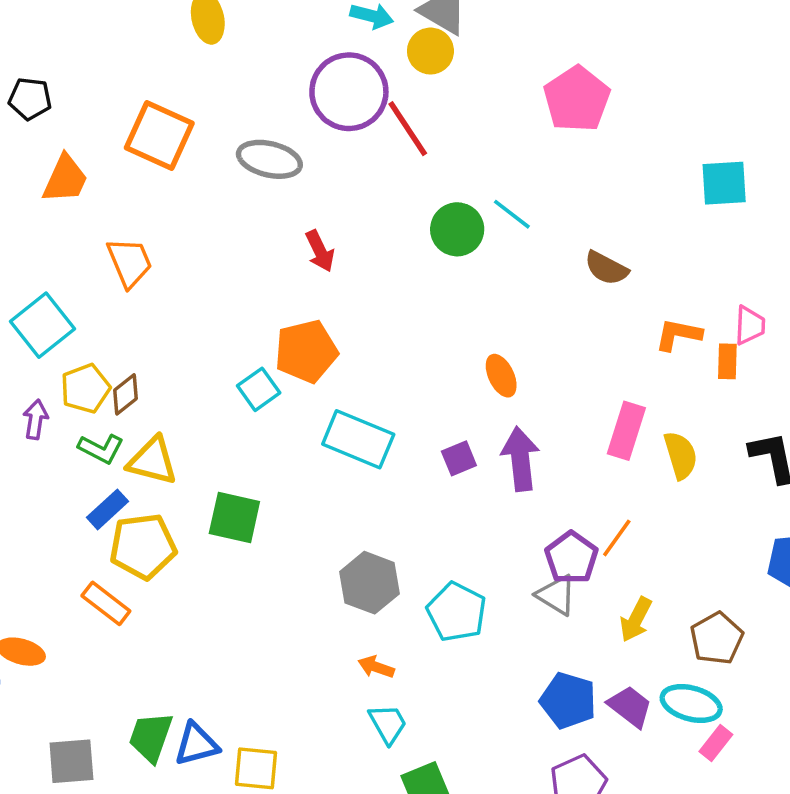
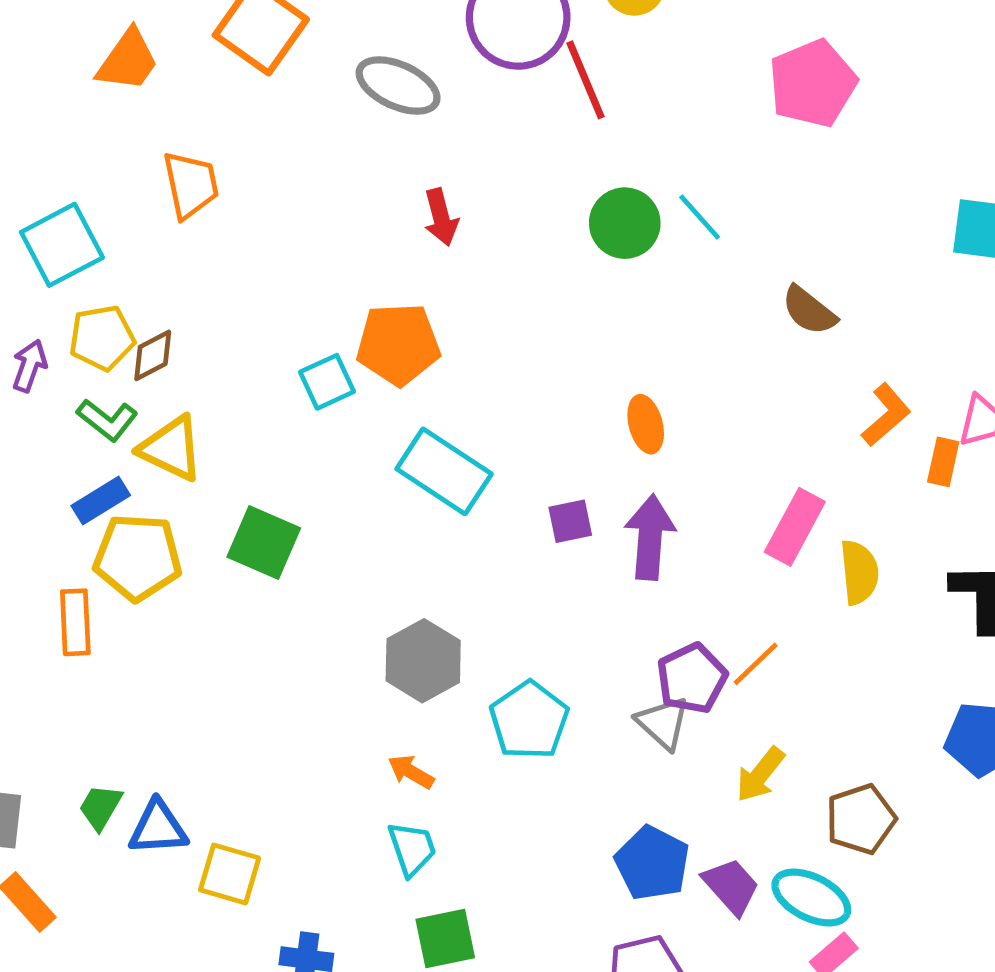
orange L-shape: (678, 335) -> (886, 415), turned 117
orange rectangle: (106, 603) -> (75, 622), turned 39
green trapezoid: (151, 737) -> (100, 807), size x0.7

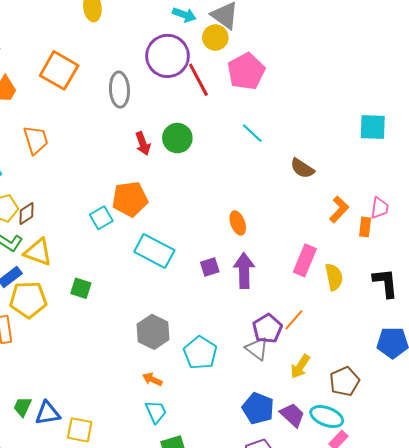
pink pentagon: (813, 83) -> (246, 71), moved
gray ellipse: (398, 86) -> (119, 90), turned 68
green circle: (625, 223) -> (177, 138), moved
green square: (264, 542) -> (81, 288), size x0.7

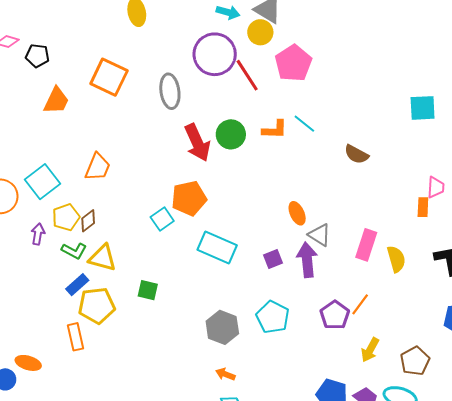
orange trapezoid: (36, 140) -> (98, 167), moved, turned 44
red arrow: (143, 144) -> (197, 143), size x1.6
orange L-shape: (339, 209) -> (275, 130), moved, turned 52
gray triangle: (257, 349) -> (320, 235), moved
cyan pentagon: (200, 353) -> (273, 317), moved

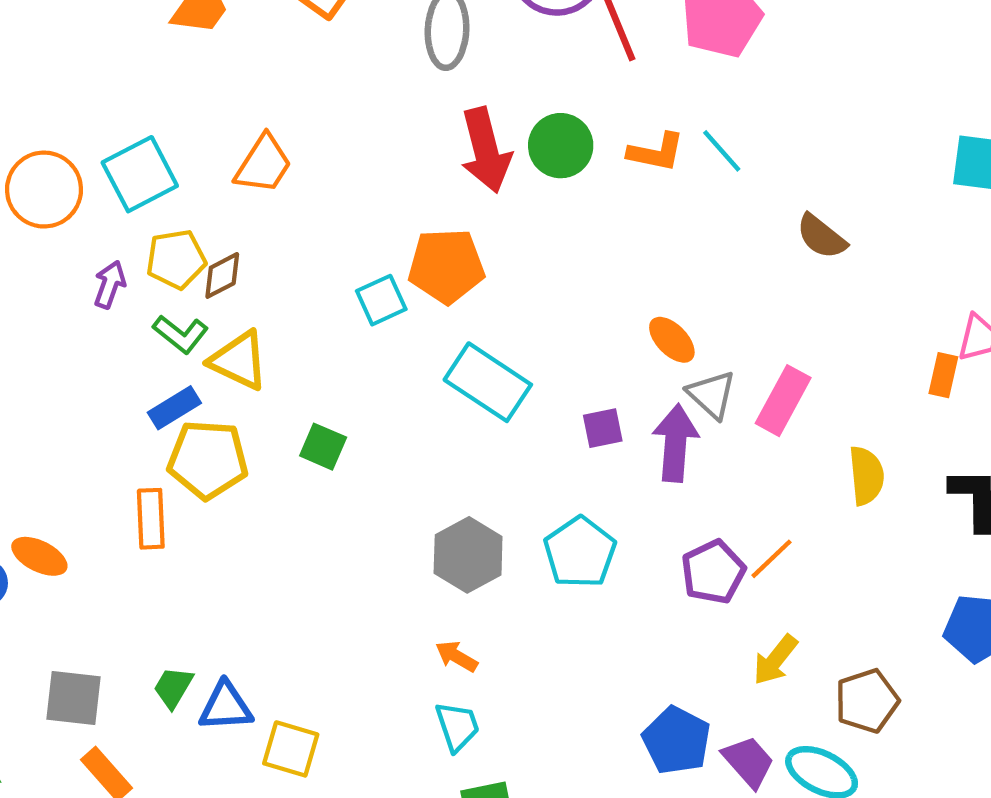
orange ellipse: (297, 213) -> (672, 340), turned -30
pink rectangle: (366, 245) -> (783, 401), moved

